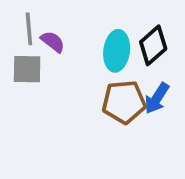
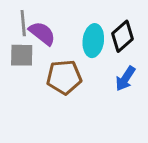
purple semicircle: (53, 42) -> (42, 33), size x1.4
brown pentagon: (124, 102) -> (64, 77), moved

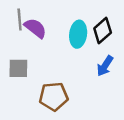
gray square: (22, 55) -> (18, 68), moved
brown pentagon: (64, 77) -> (54, 96), moved

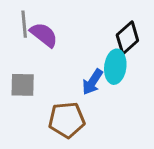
cyan ellipse: (78, 34) -> (115, 67), moved
blue arrow: (105, 66) -> (93, 82), moved

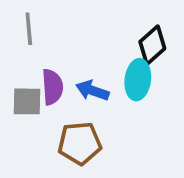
purple semicircle: (44, 35) -> (52, 87), moved, turned 48
blue arrow: (93, 82) -> (92, 91), moved, turned 76

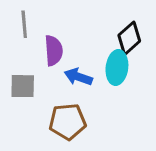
purple semicircle: (52, 87) -> (54, 51), moved

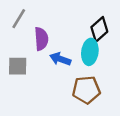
gray line: (24, 24) -> (19, 19), turned 36
brown pentagon: (67, 122) -> (86, 90), moved

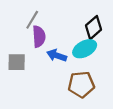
gray line: (19, 19) -> (32, 20), moved
cyan ellipse: (90, 52) -> (85, 49), turned 55

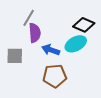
black diamond: (94, 28) -> (84, 25), turned 65
brown pentagon: (81, 84) -> (55, 76), moved

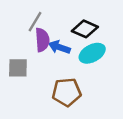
black diamond: (84, 25) -> (85, 29), moved
blue arrow: (51, 50) -> (59, 47), moved

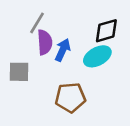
black diamond: (85, 29) -> (106, 31), moved, turned -40
blue arrow: (59, 47) -> (63, 50), turned 95

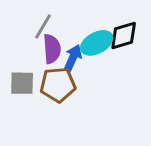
cyan ellipse: (97, 56) -> (97, 43), moved
brown pentagon: (70, 97) -> (58, 85), moved

